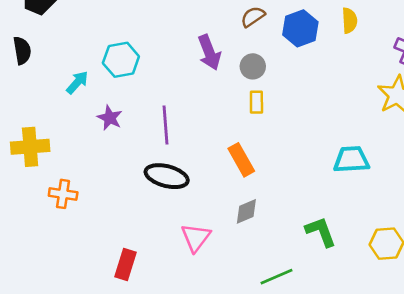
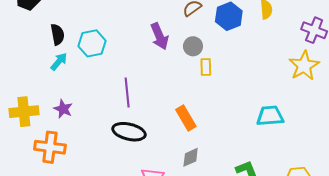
black semicircle: (22, 51) -> (57, 34), moved
yellow rectangle: (256, 102) -> (206, 67), moved
purple star: (110, 118) -> (63, 109), moved
orange cross: (63, 194) -> (50, 147), size x1.4

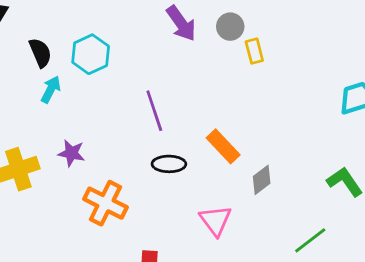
orange rectangle: (186, 118) -> (223, 146), moved
black ellipse: (129, 132) -> (169, 164), size x0.7
orange cross: (50, 147) -> (105, 203), moved, turned 32

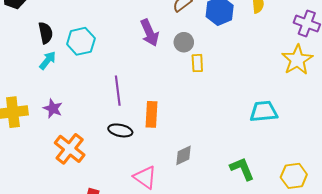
orange rectangle: (223, 146) -> (151, 114), moved, turned 35
pink triangle: (216, 220) -> (145, 177), turned -30

